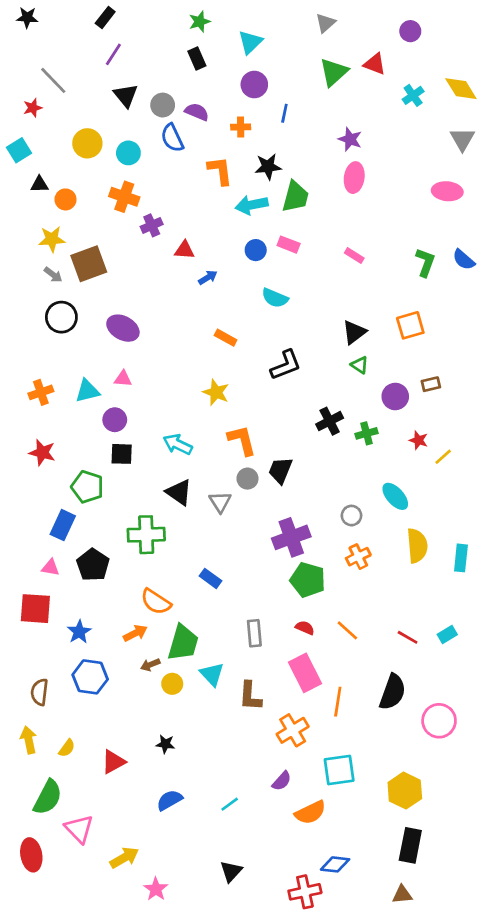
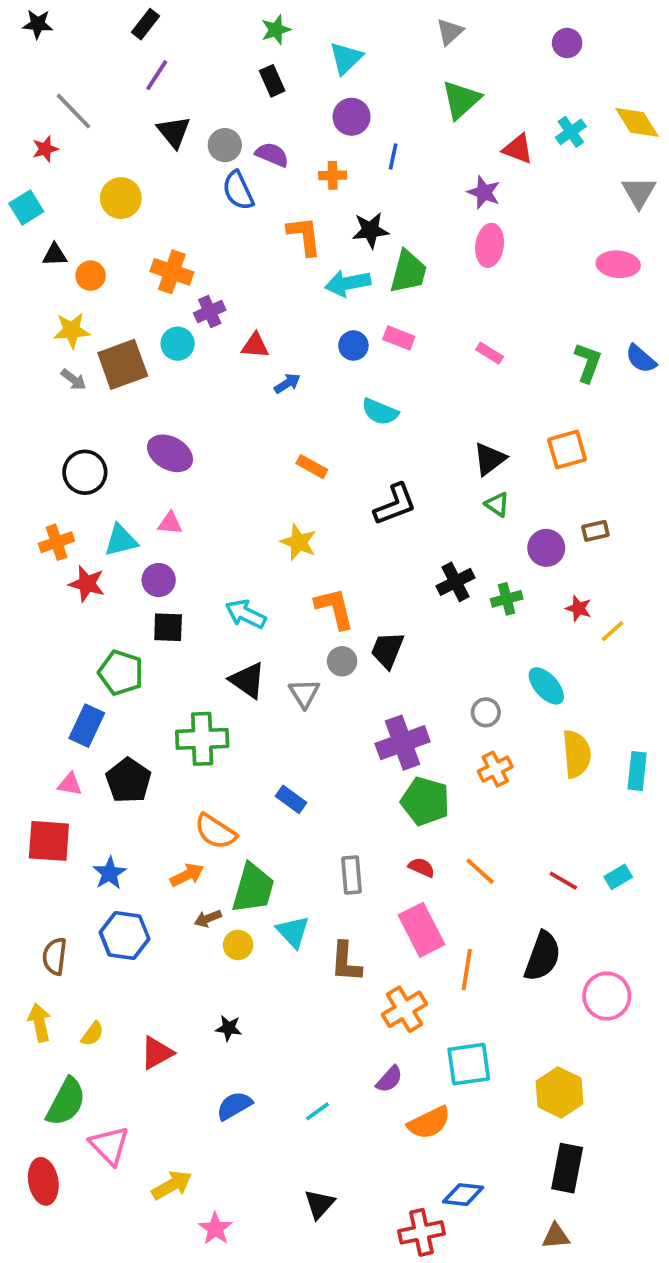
red triangle: (375, 64) -> (518, 149), moved
cyan circle: (128, 153) -> (178, 344), moved
black circle: (61, 317) -> (85, 472), moved
red star: (42, 453) -> (87, 584), moved

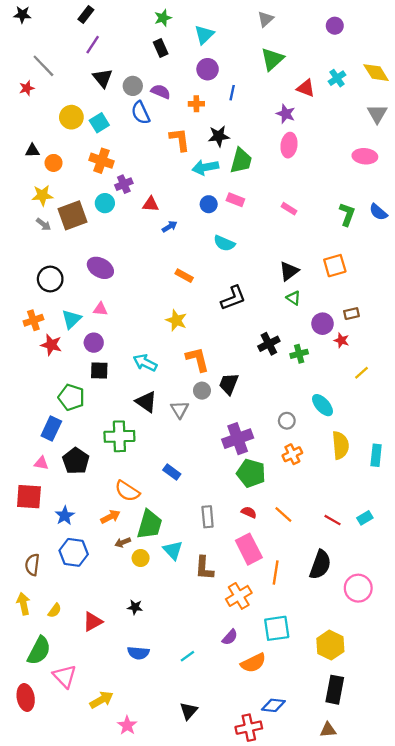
cyan square: (26, 208) -> (99, 123), moved
cyan triangle: (121, 540) -> (71, 319), turned -30
red star: (578, 608) -> (341, 340), moved
blue semicircle: (234, 1106) -> (138, 653), turned -145

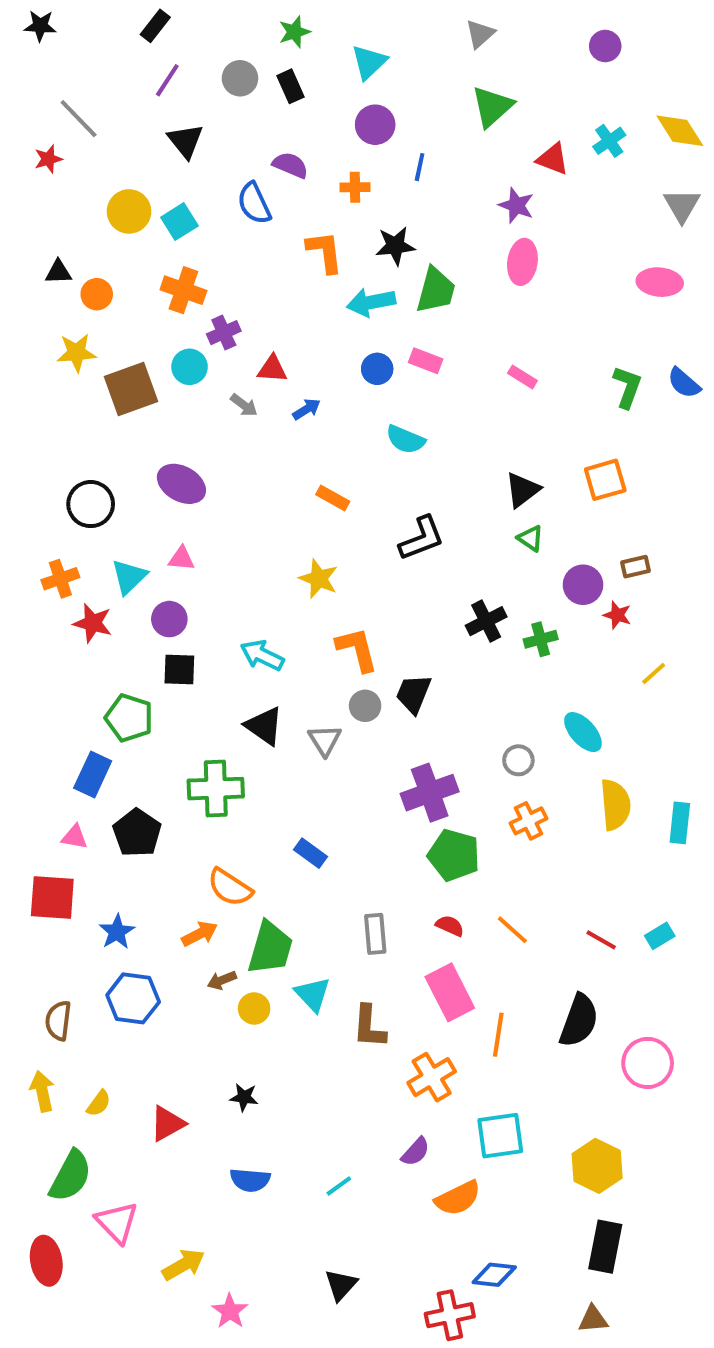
gray circle: (133, 86) -> (240, 78), moved
gray arrow: (43, 224) -> (244, 405), moved

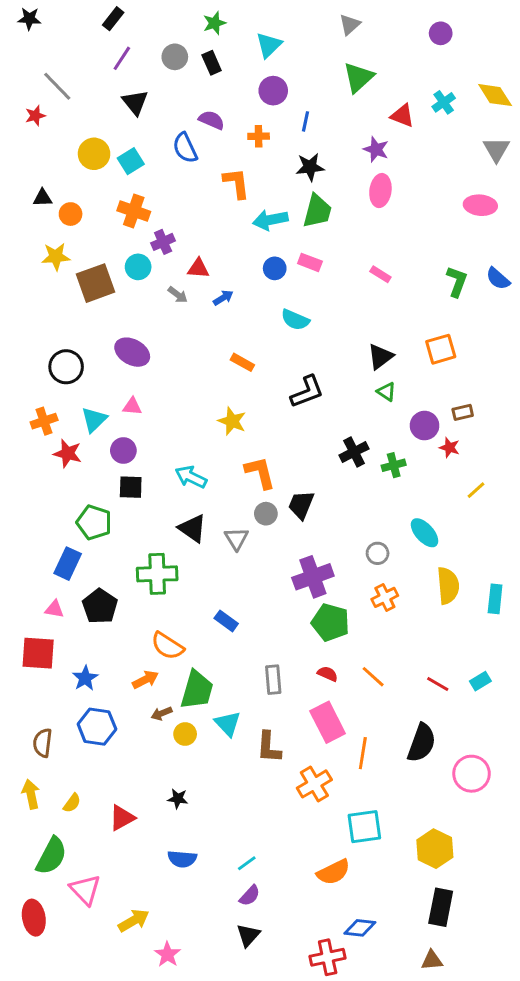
black star: (395, 246) -> (310, 167), moved
purple semicircle: (416, 1152) -> (250, 896), moved

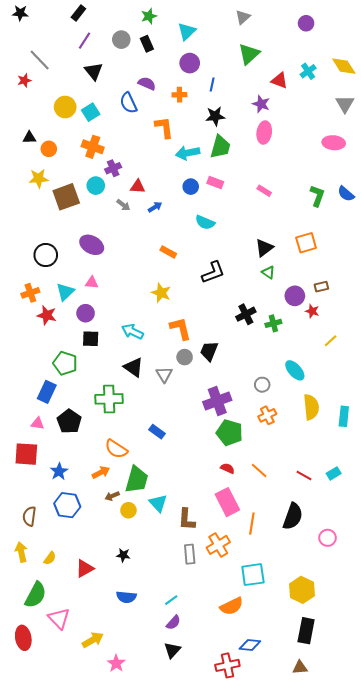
gray rectangle: (273, 680) -> (190, 554), moved
pink circle: (472, 774) -> (328, 538), size x0.7

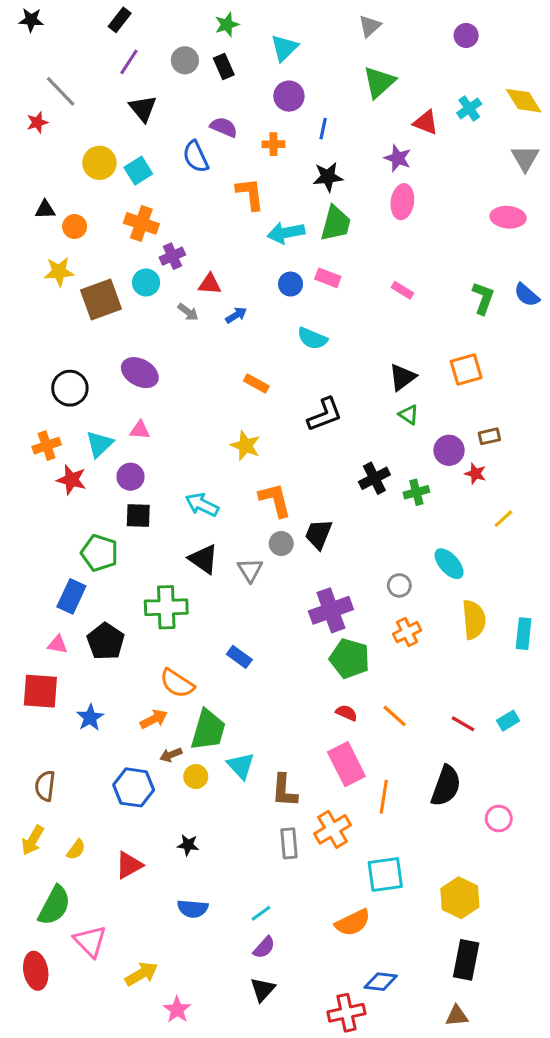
blue hexagon: (67, 505) -> (134, 787), moved
yellow arrow: (21, 552) -> (33, 840), turned -138

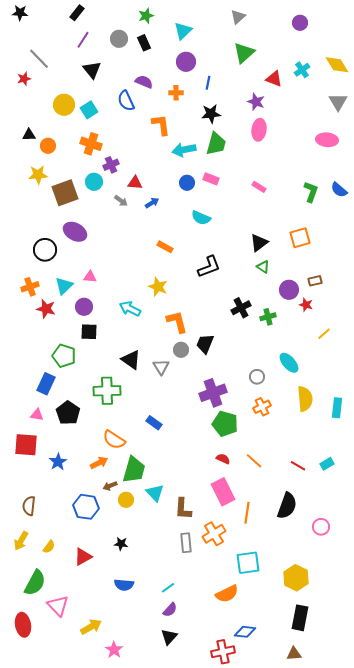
purple ellipse: (140, 373) -> (75, 232), moved
cyan arrow: (202, 505) -> (130, 309), moved

